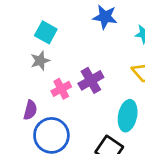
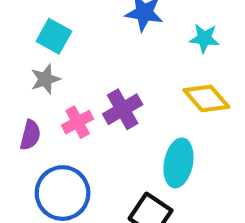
purple semicircle: (30, 110) -> (30, 135), moved

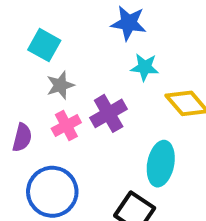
cyan star: (204, 38) -> (145, 67), moved
gray star: (45, 79) -> (60, 85), moved

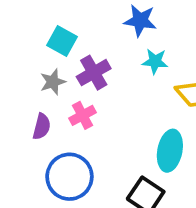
gray star: (60, 85) -> (53, 82), moved
purple cross: (109, 113) -> (94, 73), moved

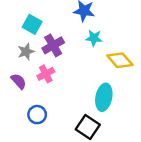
purple semicircle: (42, 126) -> (19, 81), turned -56
blue circle: (69, 177) -> (37, 115), size x0.6

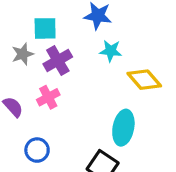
cyan square: (32, 24) -> (45, 28), moved, turned -30
gray star: (26, 52) -> (23, 54), moved

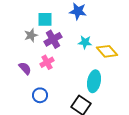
cyan star: (111, 51) -> (85, 42), moved

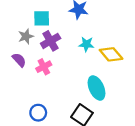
purple semicircle: (25, 68) -> (19, 60), moved
cyan ellipse: (94, 81) -> (97, 88), turned -35
blue circle: (40, 95) -> (38, 113), moved

